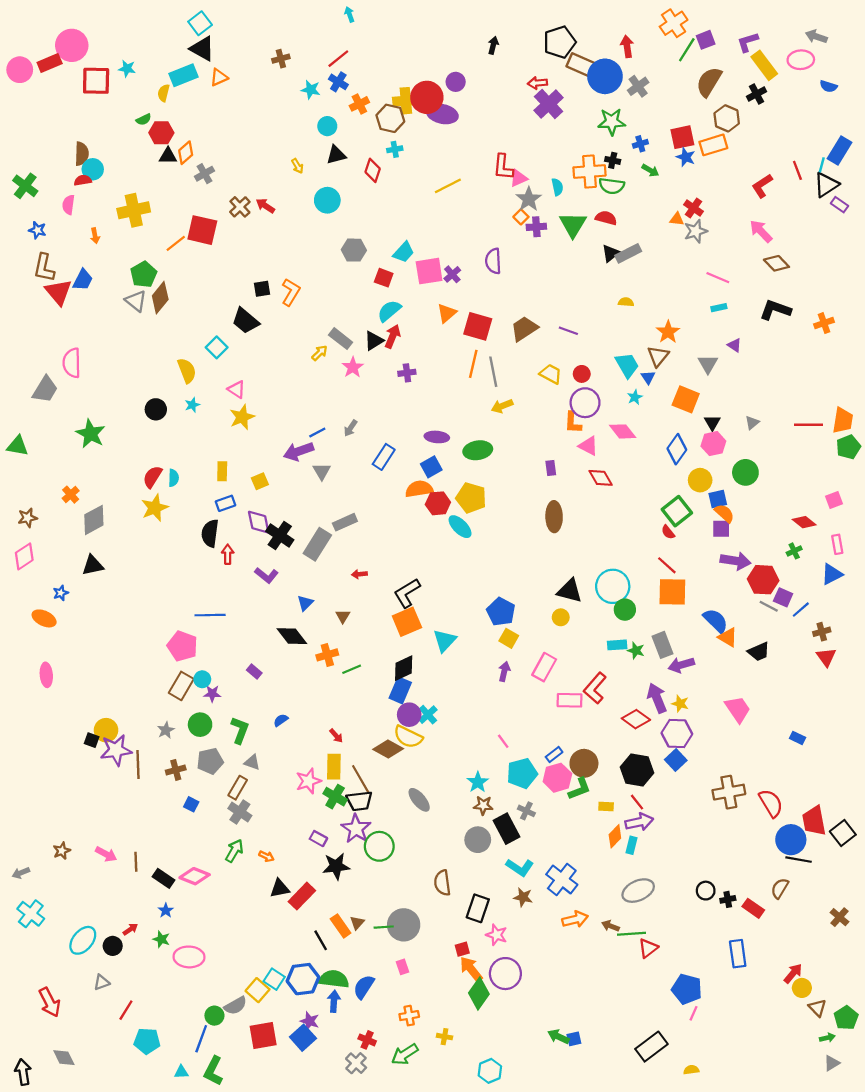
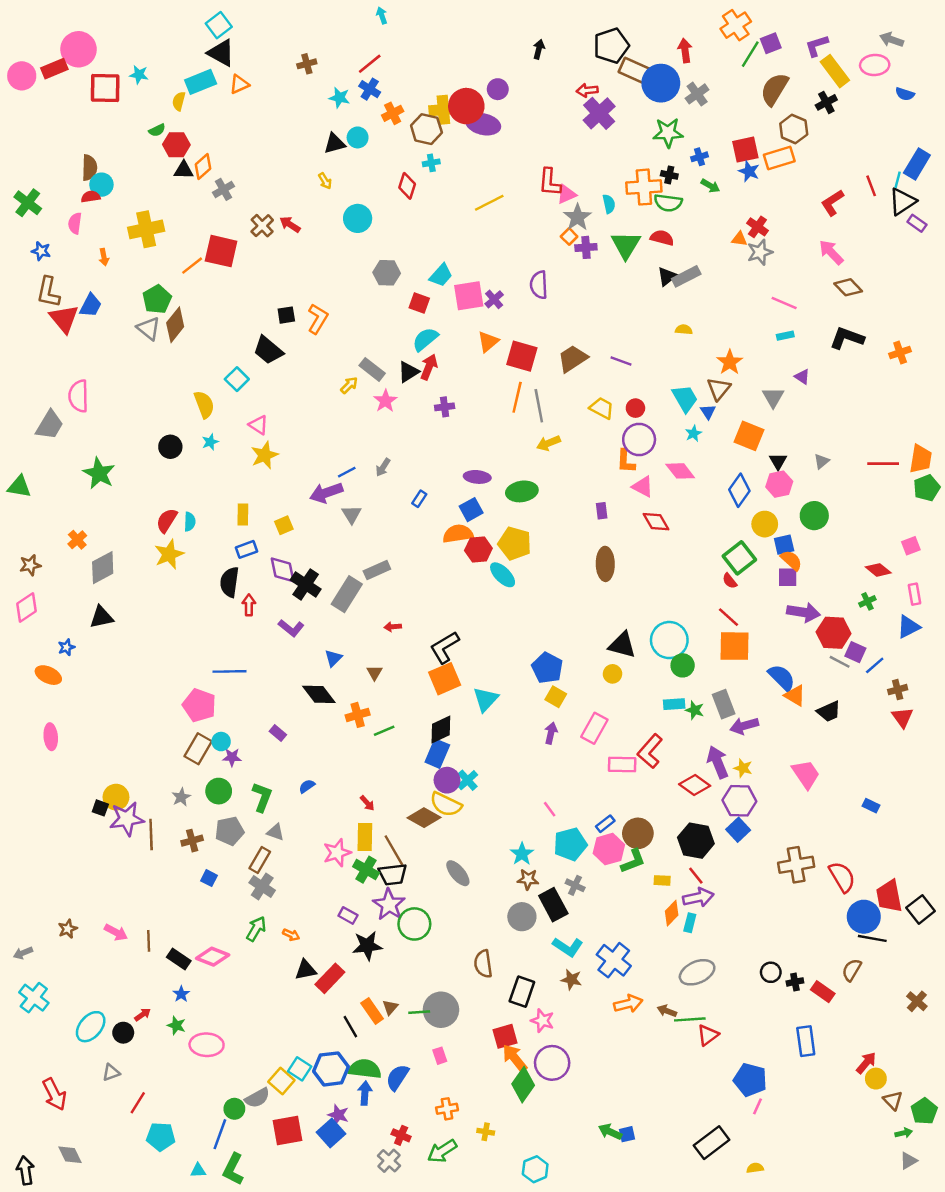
black triangle: (336, 155) -> (335, 144), moved
blue rectangle: (384, 457) -> (419, 499), size x0.6
red square: (462, 949) -> (505, 1036), size x1.5

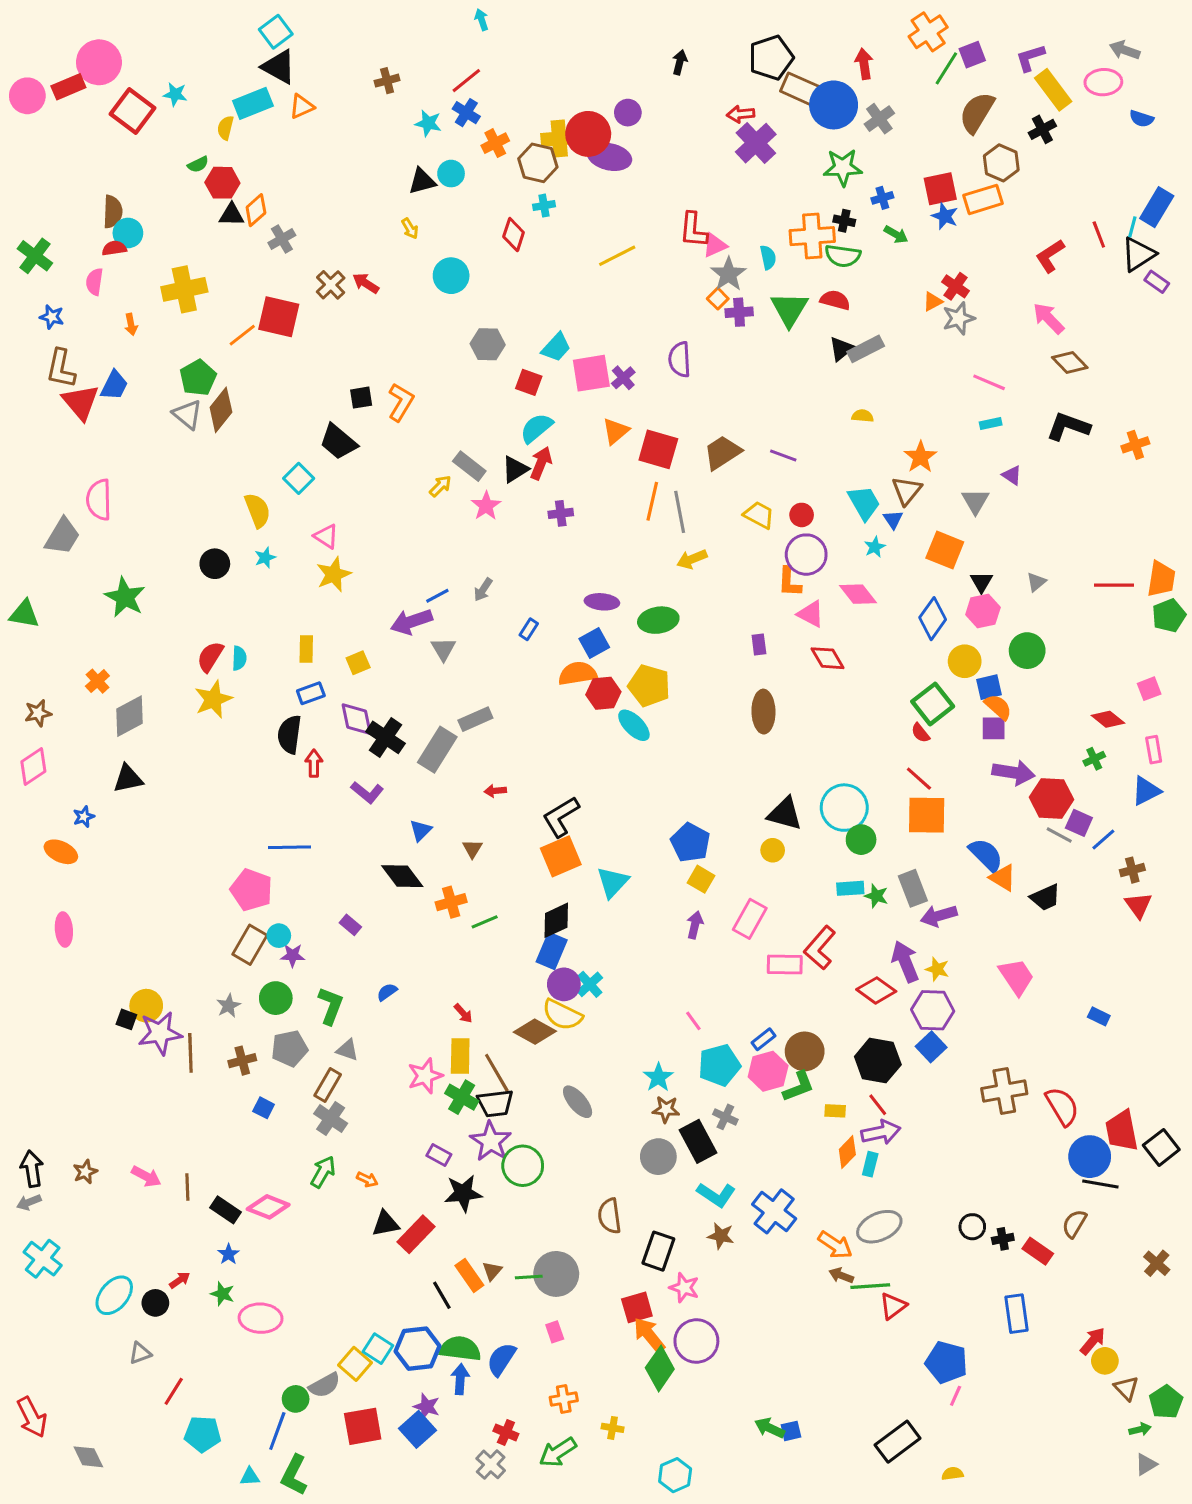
red square: (105, 88) -> (133, 111), turned 36
orange triangle: (739, 239) -> (933, 302), turned -35
orange arrow: (628, 1004) -> (835, 1245), moved, turned 48
red arrow: (54, 1094) -> (32, 1417), moved
black arrow: (25, 1170) -> (32, 1169), moved

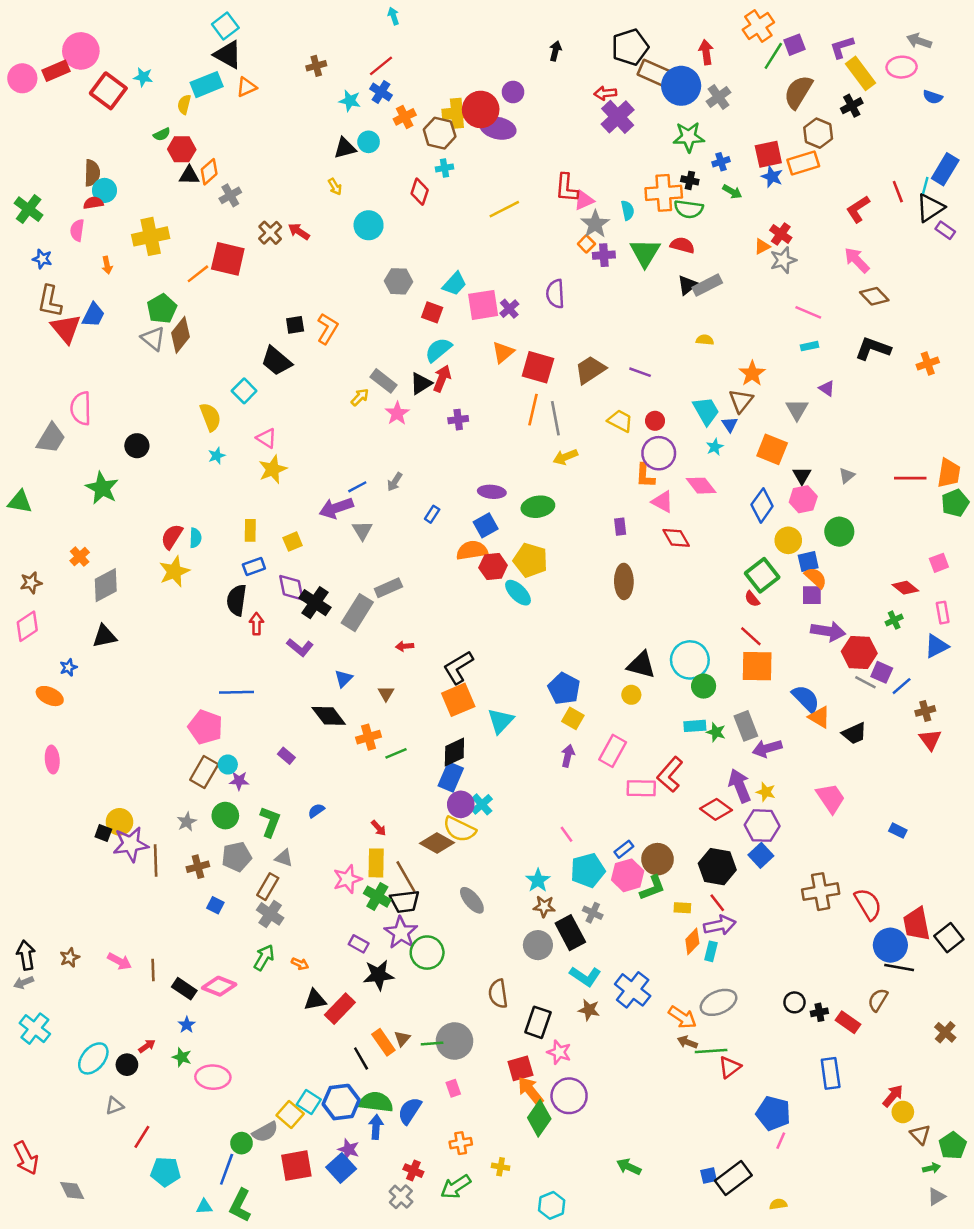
black circle: (215, 564) -> (137, 446), moved
blue square: (791, 1431) -> (709, 1176), moved

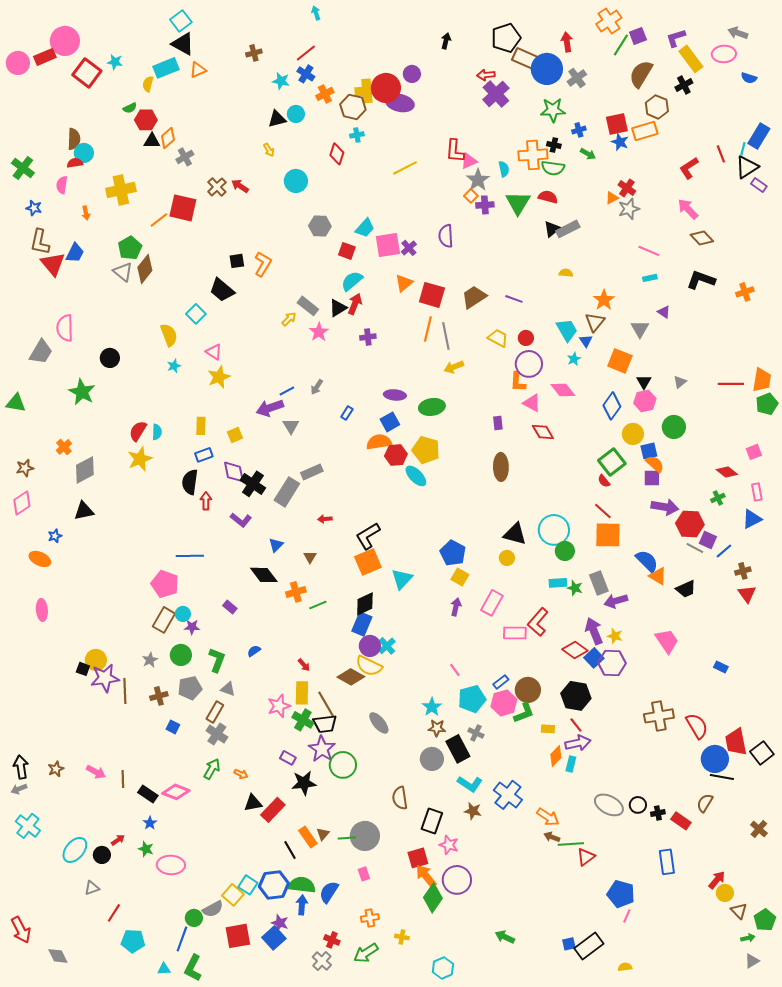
blue square: (761, 855) -> (594, 658), moved
gray ellipse: (719, 1002) -> (609, 805), moved, turned 52

